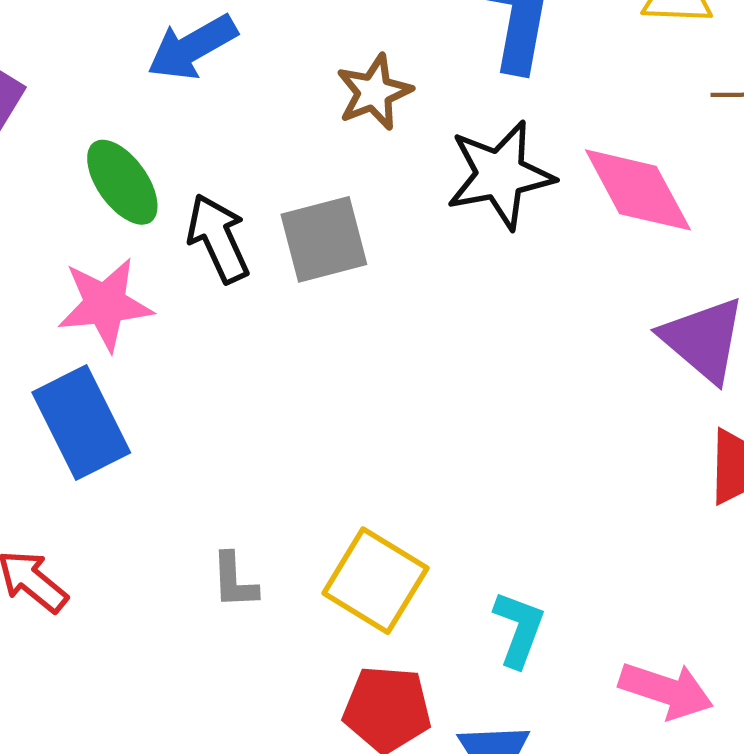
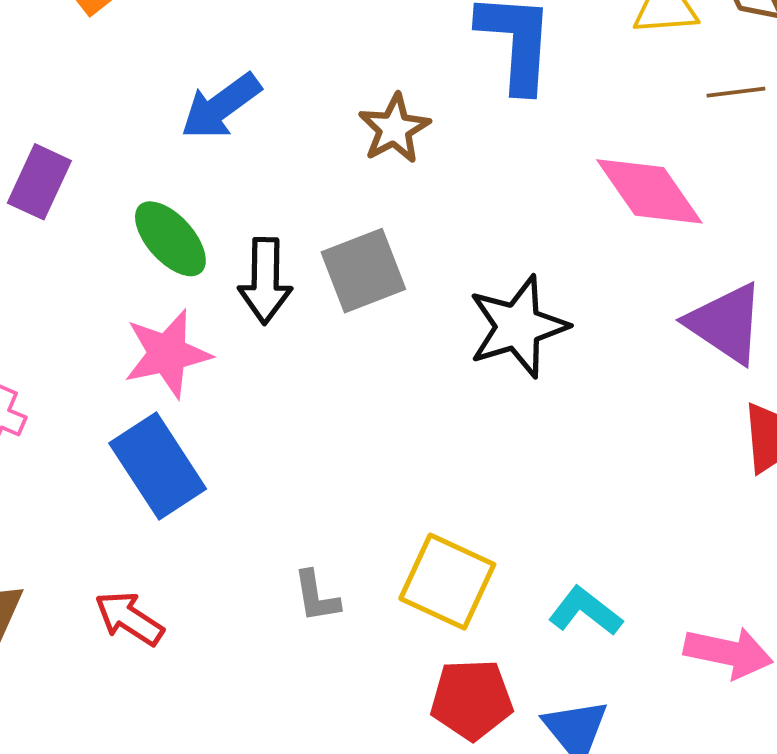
black star: (500, 175) -> (518, 327), moved
black arrow: (218, 238) -> (265, 281), turned -148
cyan L-shape: (519, 629) -> (585, 611), turned -66

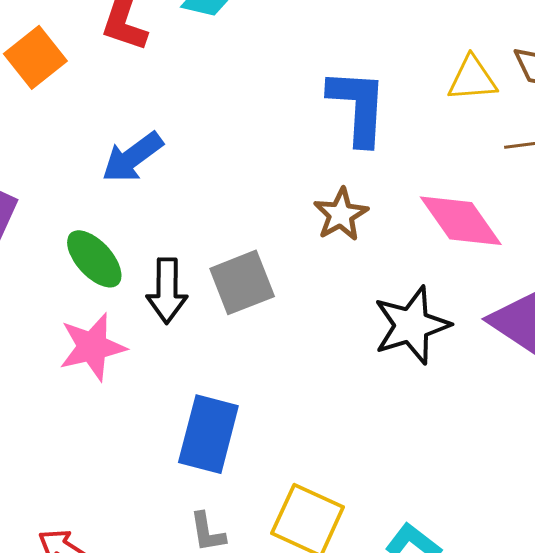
brown star: (394, 129) -> (341, 215), moved
black star: (518, 327) -> (412, 325), moved
blue rectangle: (158, 466) -> (208, 434), moved, turned 48

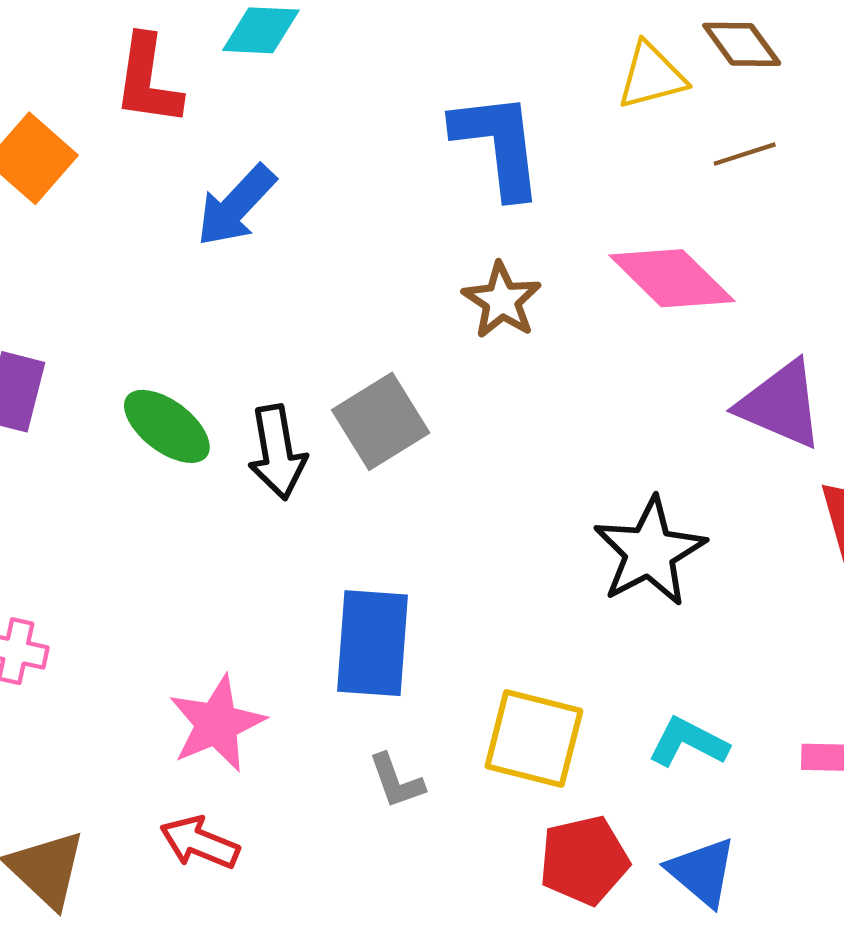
blue arrow: (132, 157) -> (236, 206), moved
black star: (412, 325) -> (650, 552), moved
pink star: (92, 347) -> (217, 724), moved

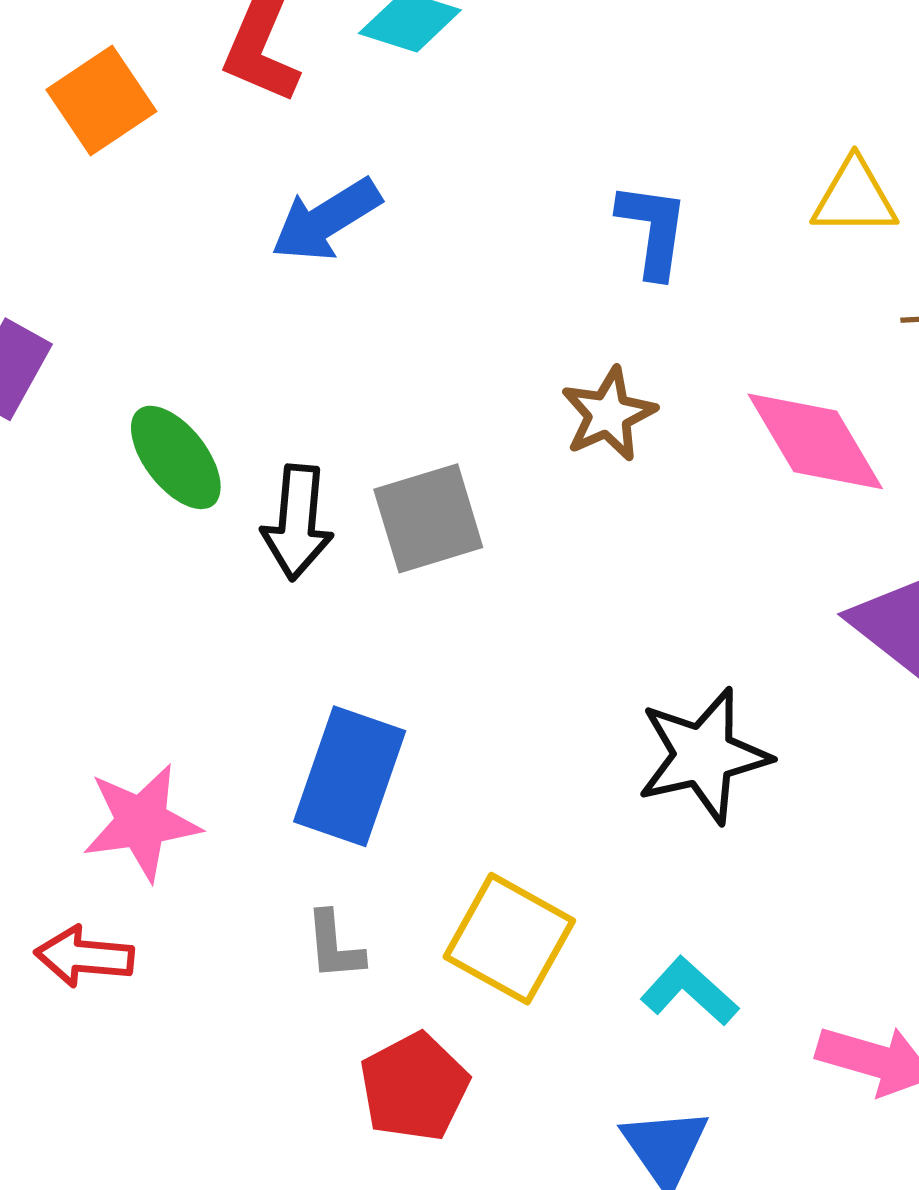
blue L-shape: (498, 144) -> (653, 230), size x0.7
red arrow: (200, 843) -> (84, 957), turned -32
red pentagon: (584, 860) -> (414, 1087), moved, turned -30

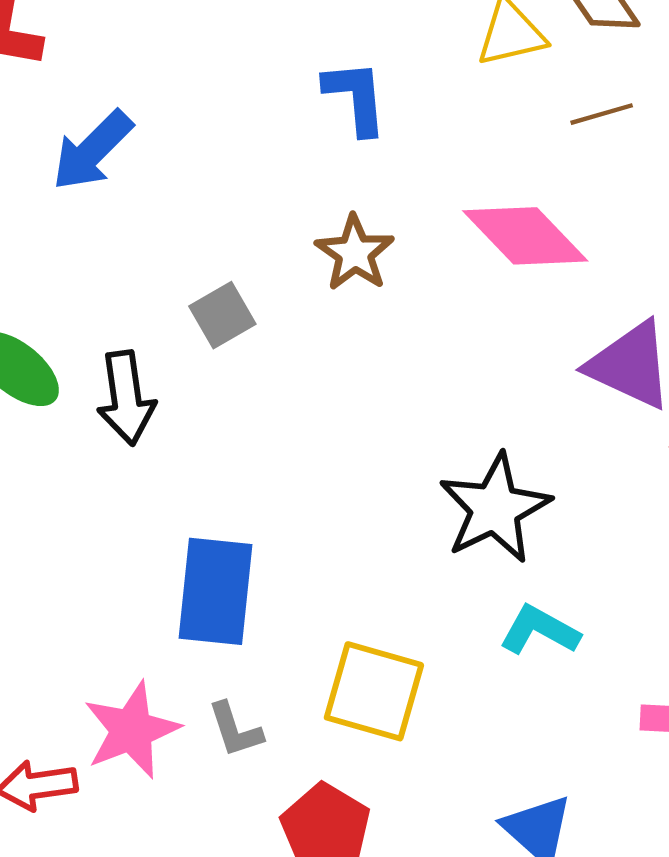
gray square: (428, 518) -> (222, 315), moved, size x0.7
pink star: (142, 822) -> (132, 730), moved
cyan L-shape: (689, 991) -> (540, 630), moved

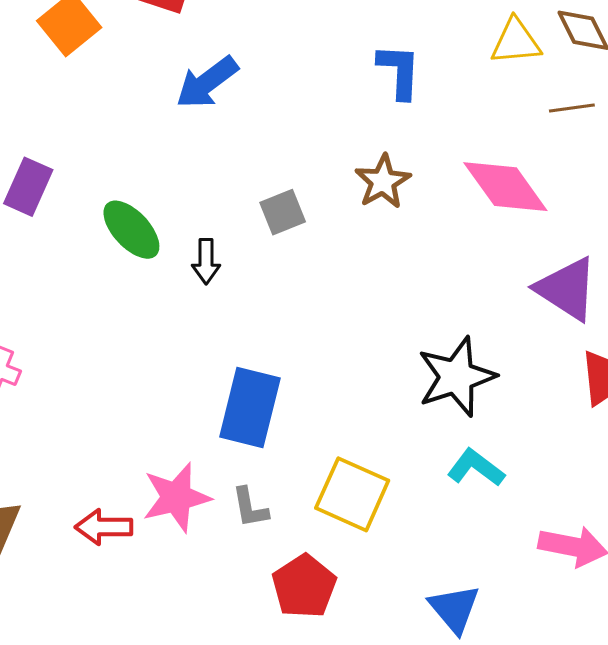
black arrow: (126, 398) -> (206, 261), size x0.7

